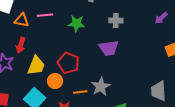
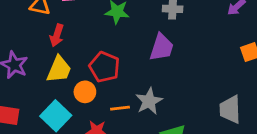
red arrow: (21, 45) -> (57, 35), moved
purple trapezoid: (109, 48) -> (162, 47), turned -65

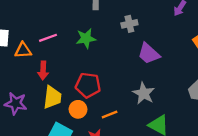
purple trapezoid: (162, 47) -> (149, 54), moved, turned 130
gray star: (149, 101) -> (144, 93), moved

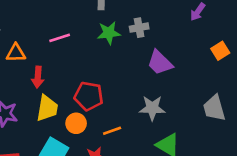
pink line: (48, 38) -> (60, 38), moved
green star: (86, 38) -> (109, 33), moved
gray star: (144, 93) -> (152, 108), turned -30

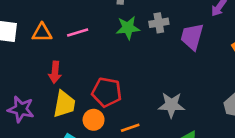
orange triangle: (16, 53) -> (42, 33), moved
purple trapezoid: (160, 63) -> (192, 37), moved, turned 60

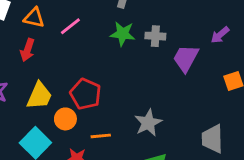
pink line: (78, 32) -> (70, 26), turned -35
red arrow: (55, 72) -> (27, 50), moved
gray star: (171, 105) -> (148, 123), turned 30

